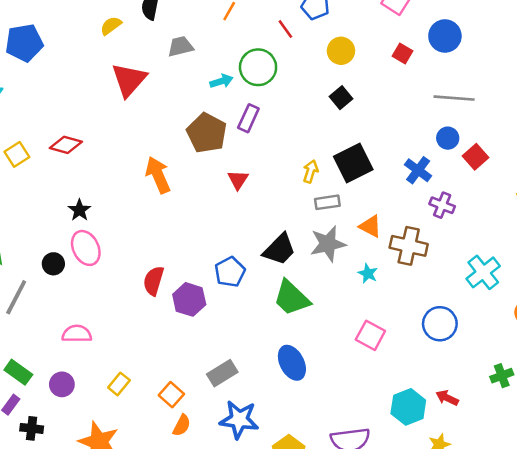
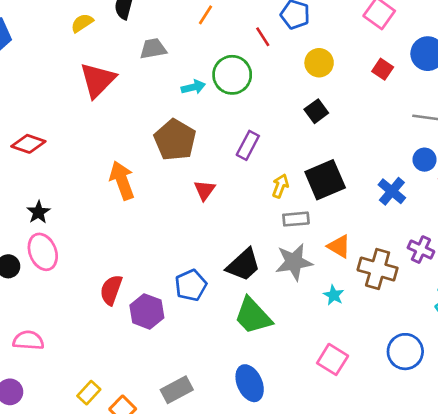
purple rectangle: (248, 118) -> (248, 145), moved
purple cross: (442, 205) -> (421, 250), moved
yellow rectangle: (119, 384) -> (89, 393), moved

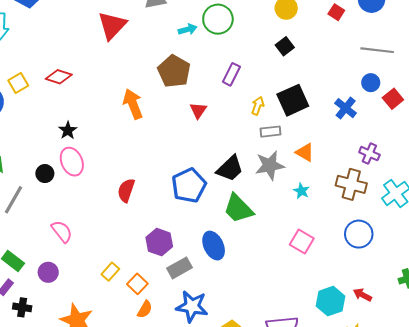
brown cross: (378, 269) -> (351, 184), moved
blue pentagon: (191, 285) -> (189, 185), size x1.4
purple hexagon: (147, 311) -> (159, 242), moved
pink semicircle: (28, 340) -> (62, 231), turned 50
blue ellipse: (250, 383) -> (214, 246), moved

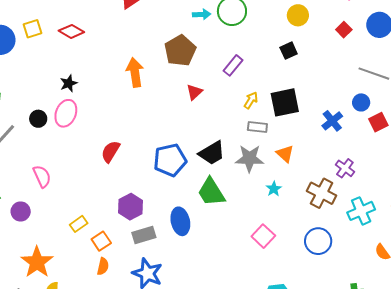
pink ellipse: (72, 162) -> (66, 113), turned 32
orange semicircle: (145, 309) -> (103, 266), turned -30

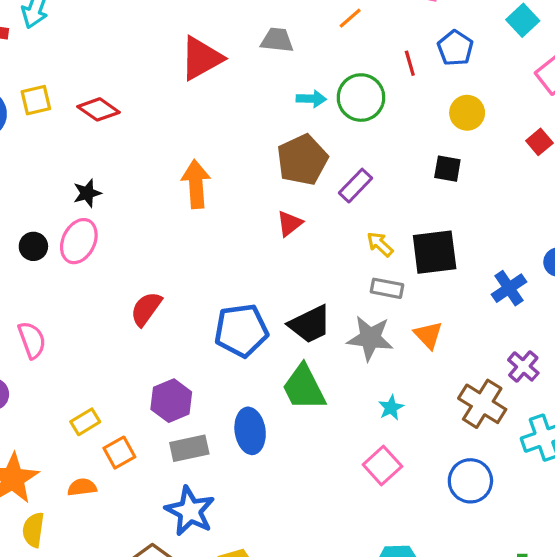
brown pentagon: (180, 51) -> (302, 160), moved
black square: (289, 51) -> (447, 169), turned 30
yellow arrow: (251, 100) -> (380, 244), turned -84
cyan star: (274, 189) -> (391, 408), moved
orange semicircle: (103, 266) -> (82, 487), moved, turned -114

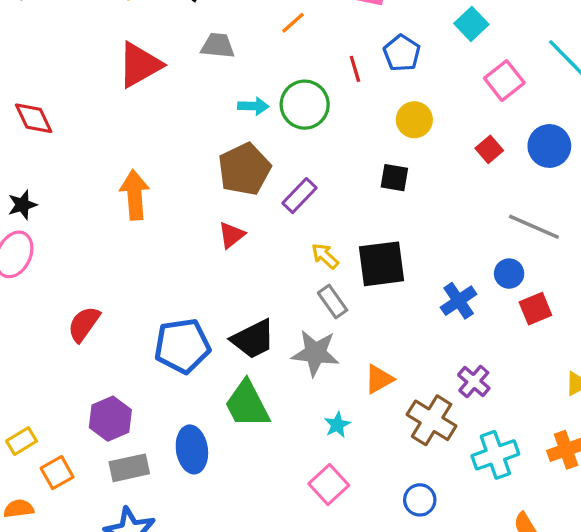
red diamond: (99, 109) -> (34, 118), turned 30
gray rectangle: (387, 288) -> (333, 301), turned 44
orange triangle: (428, 335) -> (379, 379), moved, turned 44
blue circle: (470, 481) -> (420, 500), size x0.7

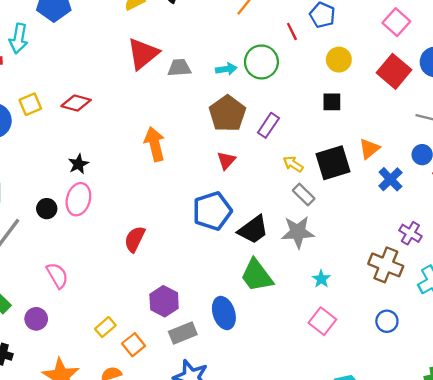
gray trapezoid: (218, 46) -> (179, 68), moved
red diamond: (34, 118) -> (76, 103), turned -40
red square: (489, 149) -> (394, 71), size x1.8
blue pentagon: (182, 346) -> (212, 211), moved
orange triangle: (379, 379) -> (369, 149), moved

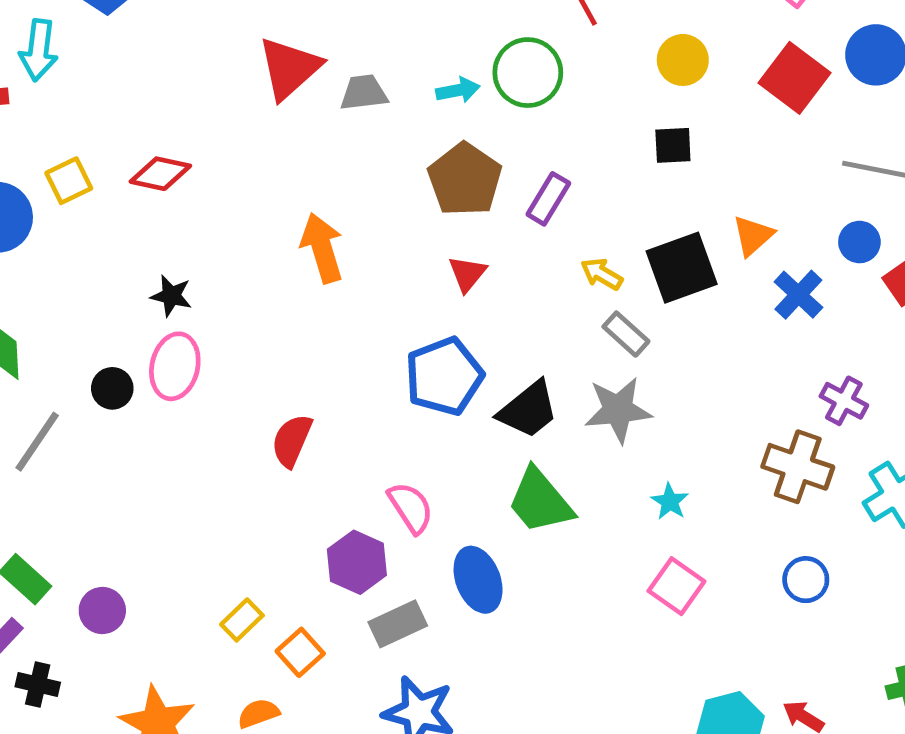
black star: (78, 164) -> (171, 296), turned -30
pink semicircle: (57, 275) -> (411, 508), moved

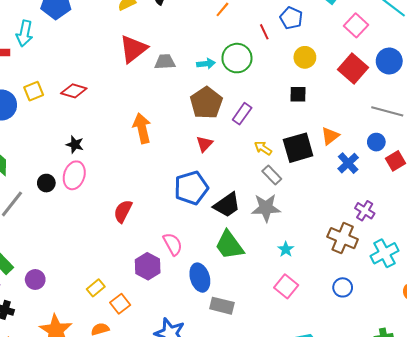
gray rectangle: (398, 624) -> (222, 306), moved, turned 35

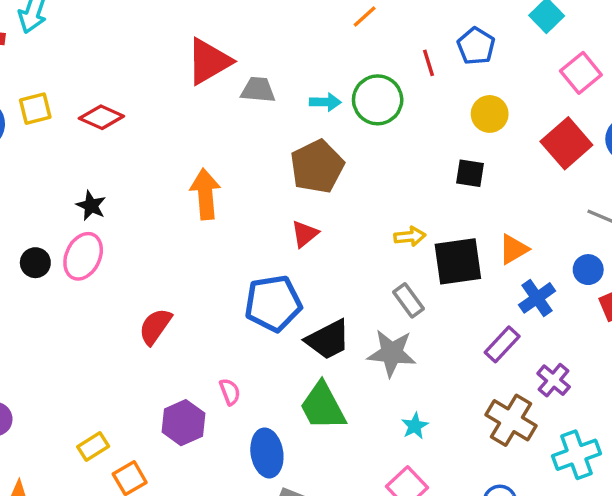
purple rectangle: (242, 114) -> (502, 344), moved
yellow arrow: (263, 148) -> (410, 236), moved, turned 132
pink semicircle: (173, 244) -> (230, 392), size x0.7

